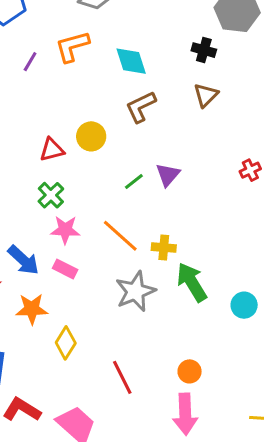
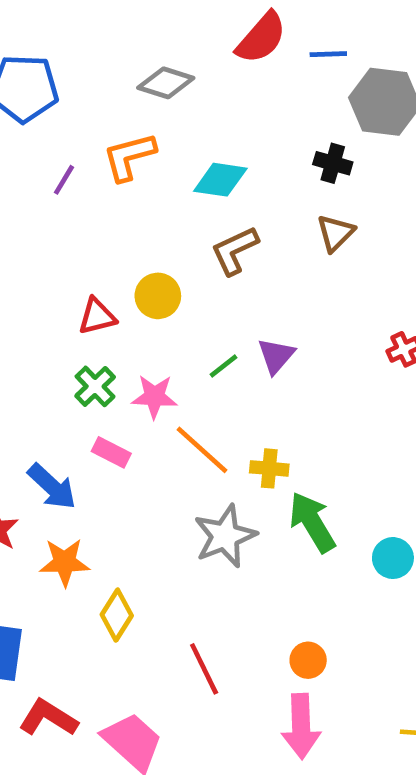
cyan diamond: (131, 61) -> (220, 180), turned -64
pink star: (65, 230) -> (154, 397), moved
pink rectangle: (65, 269) -> (111, 452), moved

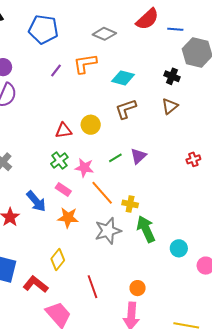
orange star: (65, 562) -> (68, 218), moved
red L-shape: (48, 718) -> (36, 284), moved

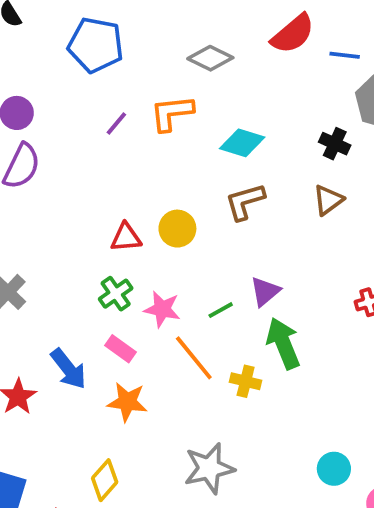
green line: (115, 158) -> (221, 310), moved
green arrow: (146, 229) -> (283, 343), moved
gray star: (108, 231) -> (209, 468), moved

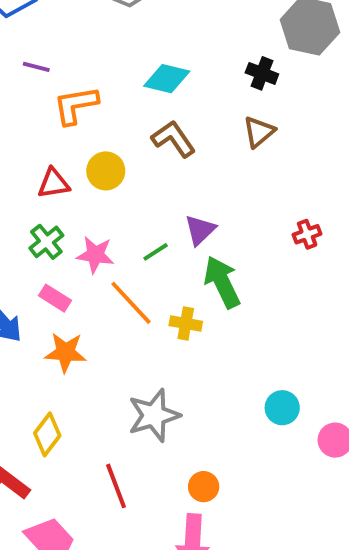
orange L-shape: (172, 113) -> (76, 105), moved
purple line: (116, 124) -> (36, 67), turned 68
brown L-shape: (245, 202) -> (173, 139), turned 75

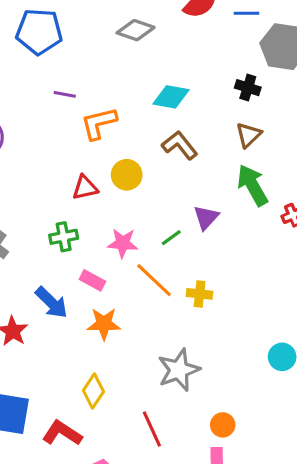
green cross: (46, 242) -> (64, 237), moved, turned 32
green arrow: (222, 282) -> (252, 185), moved

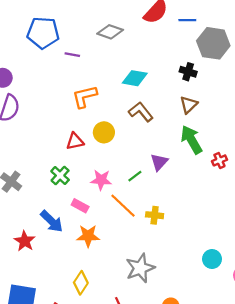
purple line: (65, 94) -> (72, 55), moved
green cross: (64, 237) -> (60, 176), turned -36

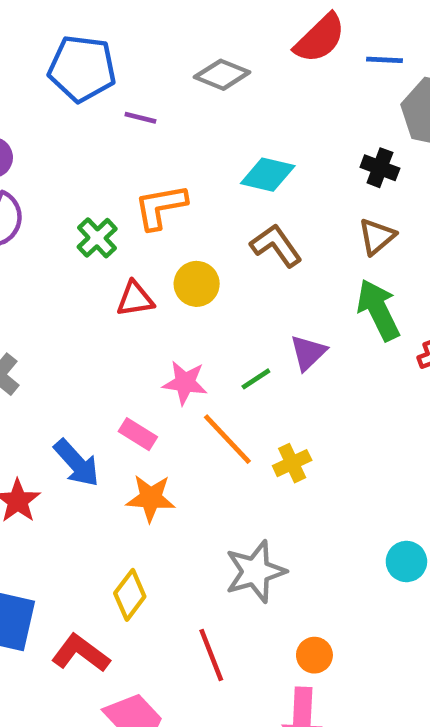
green cross: (60, 176) -> (97, 238), moved
yellow cross: (155, 215) -> (292, 463), turned -35

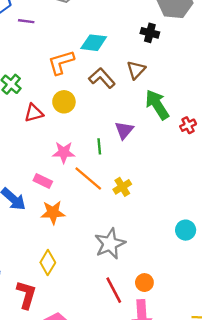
orange L-shape: (161, 207) -> (61, 62), moved
brown triangle: (377, 237) -> (136, 70), moved
green line: (256, 379) -> (99, 146), turned -56
red L-shape: (81, 653) -> (26, 295), turned 76
red line: (211, 655) -> (114, 290), moved

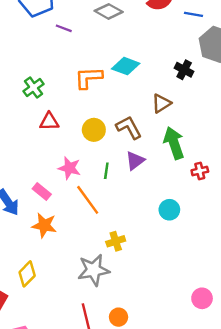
brown L-shape: (102, 78) -> (129, 128), moved
yellow circle: (64, 102) -> (94, 130), moved
yellow cross: (122, 187) -> (116, 241), moved
cyan circle: (186, 230) -> (169, 210), moved

